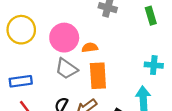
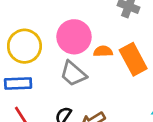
yellow circle: (21, 30) -> (24, 46), moved
orange rectangle: (98, 76) -> (133, 59), moved, turned -30

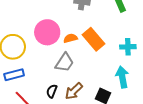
gray trapezoid: (73, 74) -> (65, 63), moved, turned -85

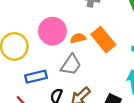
blue rectangle: (14, 75) -> (36, 77), moved

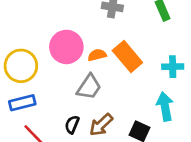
blue rectangle: (36, 77) -> (22, 103), moved

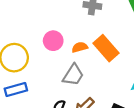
pink circle: (66, 47) -> (53, 41), size x0.7

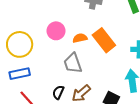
gray trapezoid: (73, 75) -> (73, 63), turned 125

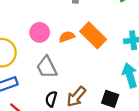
gray trapezoid: (73, 63) -> (47, 67), moved

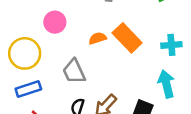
pink circle: (40, 32) -> (55, 22), moved

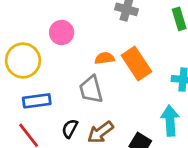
gray trapezoid: (74, 72) -> (91, 89), moved
blue rectangle: (28, 89) -> (37, 101), moved

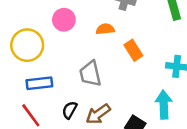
orange semicircle: (105, 58) -> (105, 29), moved
orange rectangle: (136, 63) -> (133, 50), size x0.7

